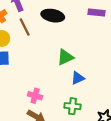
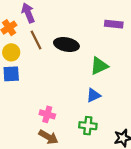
black ellipse: (53, 16) -> (66, 44), moved
green triangle: (65, 57) -> (99, 66), moved

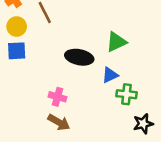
black ellipse: (66, 44) -> (79, 57), moved
green cross: (88, 126) -> (126, 94), moved

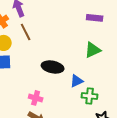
green triangle: (116, 42) -> (93, 50), moved

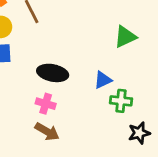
black ellipse: (53, 67) -> (53, 73), moved

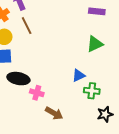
black ellipse: (53, 73) -> (18, 79), moved
brown arrow: (47, 132) -> (54, 113), moved

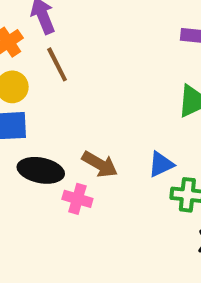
brown arrow: (54, 113) -> (100, 164), moved

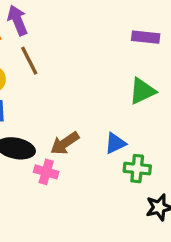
brown arrow: (100, 164) -> (65, 143), turned 116

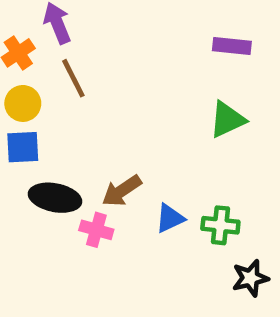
blue triangle: (115, 143) -> (170, 218), moved

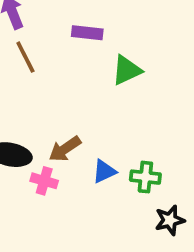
purple rectangle: (232, 46) -> (87, 33), moved
green triangle: (227, 120) -> (127, 70), moved

